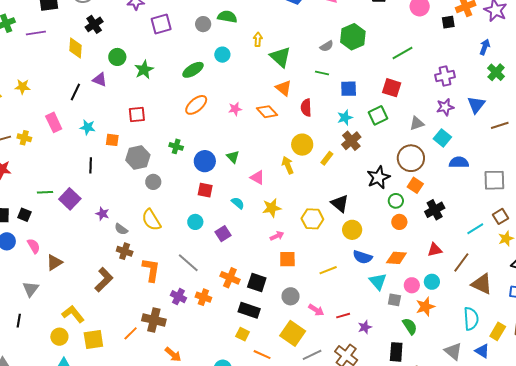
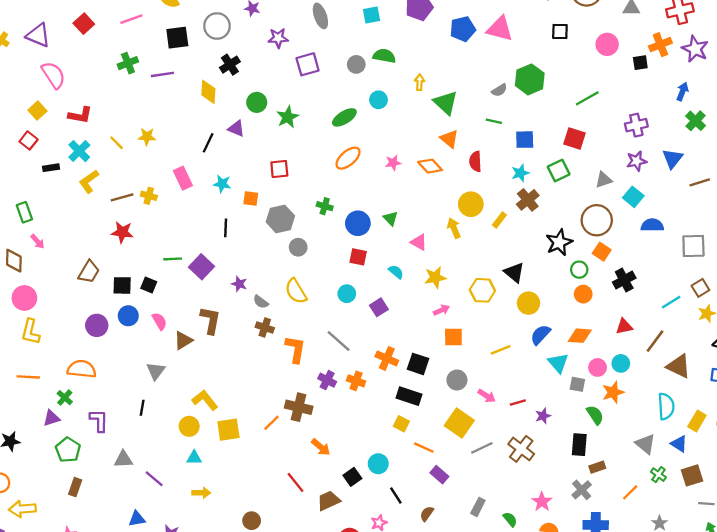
blue semicircle: (362, 257) -> (540, 335), turned 114
brown L-shape: (104, 280) -> (210, 320), moved, turned -35

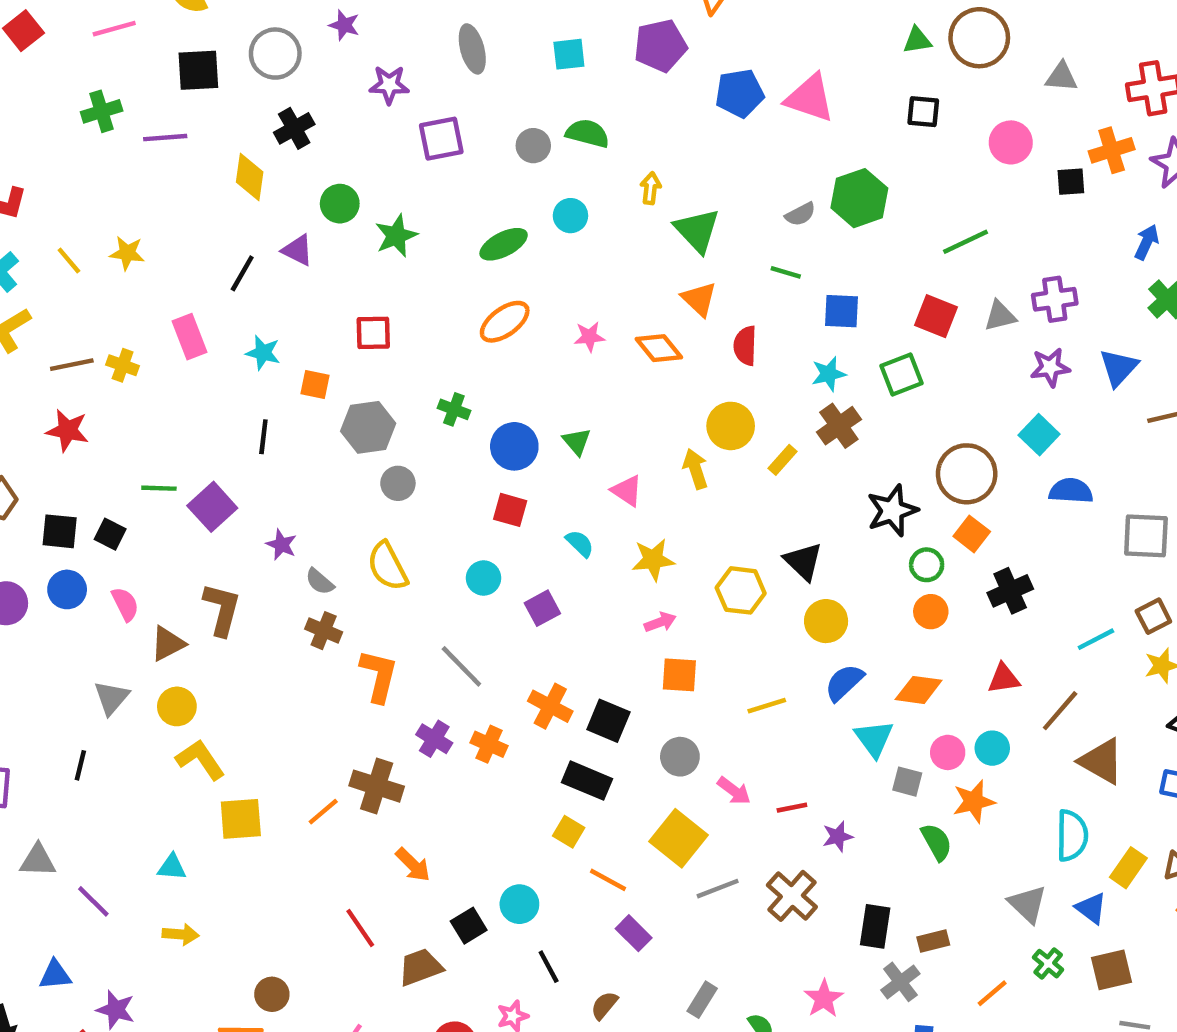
gray triangle: (604, 180) -> (1000, 316), moved
yellow circle: (189, 426) -> (177, 706), moved
black rectangle: (579, 445) -> (875, 926), moved

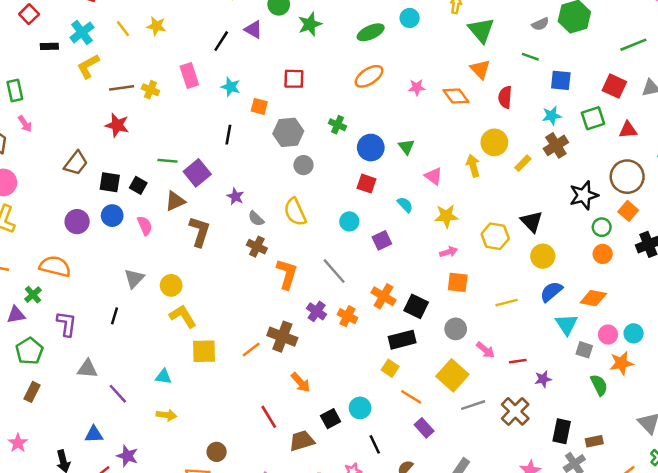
brown triangle: (168, 644) -> (175, 201), moved
red triangle: (1004, 679) -> (628, 130), moved
black rectangle: (587, 781) -> (402, 340), turned -40

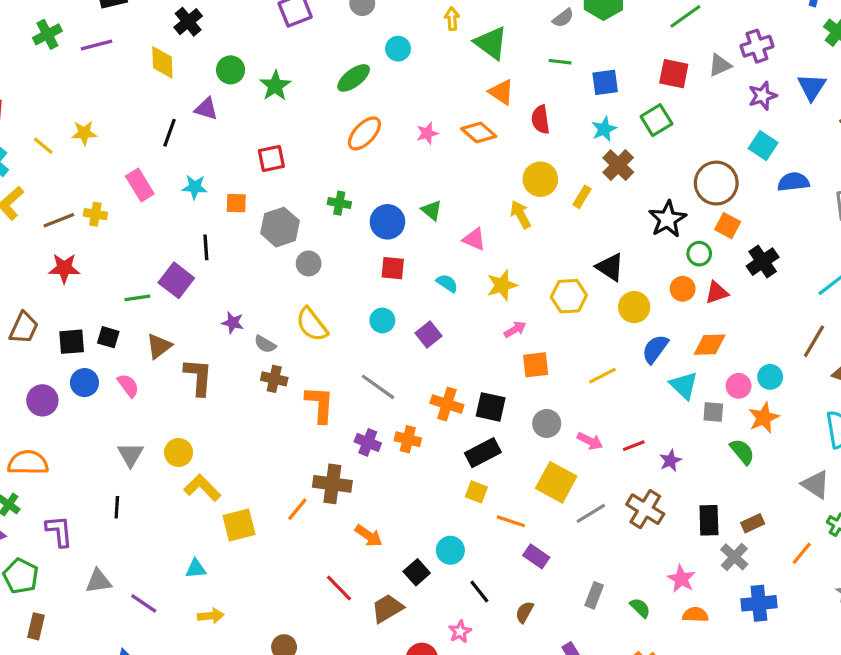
red triangle: (628, 130) -> (717, 293), moved
purple square: (197, 173) -> (176, 280), moved
orange circle: (603, 254) -> (683, 289), moved

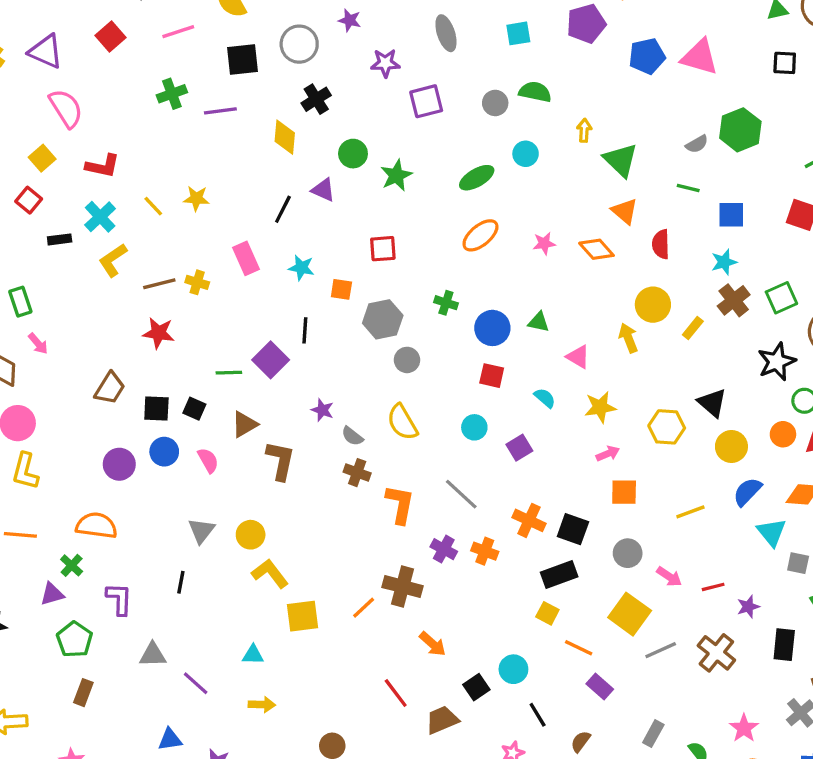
green square: (656, 120) -> (781, 298), moved
green triangle: (432, 210) -> (539, 322), turned -35
black rectangle: (709, 520) -> (784, 645), moved

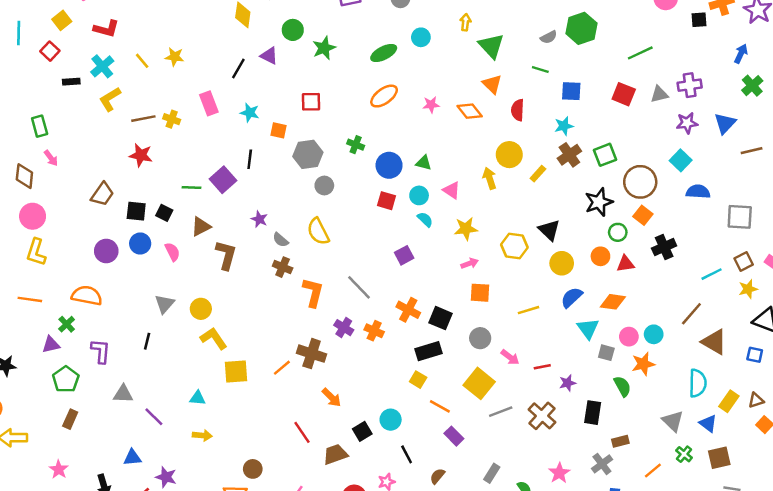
cyan circle: (474, 427) -> (419, 195), moved

